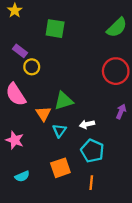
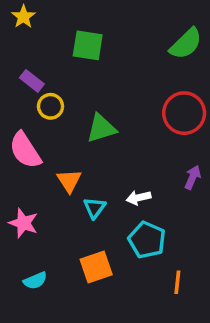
green triangle: (64, 101) -> (101, 128), moved
orange line: (91, 183) -> (177, 282), moved

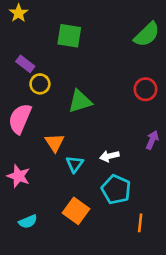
red circle: (184, 113) -> (145, 89), size x0.7
pink semicircle: (25, 150) -> (20, 119), turned 56
orange square: (96, 267) -> (76, 211), turned -35

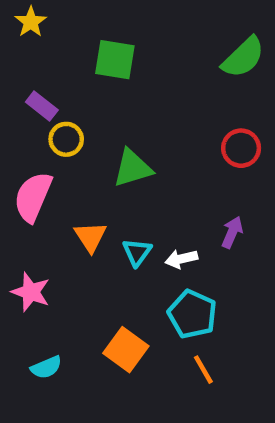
purple arrow: (152, 140) -> (232, 232), moved
cyan triangle: (75, 164) -> (137, 252), moved
orange line: (140, 223) -> (203, 370), moved, turned -36

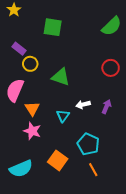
green triangle: (133, 168) -> (61, 77), turned 36
orange triangle: (90, 237) -> (32, 109), moved
white arrow: (181, 259) -> (83, 105), moved
pink star: (31, 292) -> (32, 131), moved
cyan semicircle: (46, 367) -> (21, 169), size x1.6

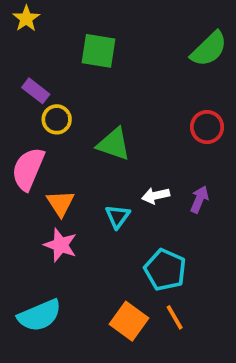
orange square: (58, 160) -> (129, 321), moved

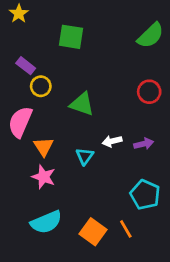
purple arrow: (199, 199) -> (144, 144), turned 54
cyan pentagon: (165, 270) -> (145, 195), moved
cyan semicircle: (40, 315) -> (46, 222), moved

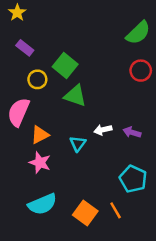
green square: (71, 37) -> (65, 66), moved, turned 30
purple rectangle: (26, 66) -> (25, 48), moved
red circle: (149, 92) -> (141, 71), moved
purple arrow: (144, 144) -> (132, 132), turned -150
orange triangle: (44, 147) -> (40, 135), turned 36

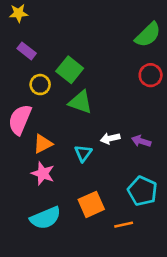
yellow star: (17, 13) -> (19, 13), turned 30
orange line: (116, 210) -> (124, 225), turned -72
orange square: (85, 213) -> (91, 204), moved, turned 30

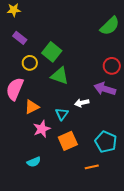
red circle: (151, 75) -> (112, 66), moved
purple arrow: (141, 141) -> (105, 89), moved, size x1.5
pink star: (43, 173) -> (42, 129), moved, turned 30
orange square: (91, 204) -> (68, 141), moved
cyan semicircle: (45, 218) -> (34, 162), size x0.6

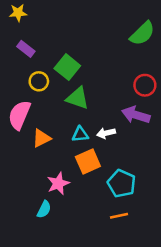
cyan triangle: (62, 114) -> (80, 134), moved, turned 48
pink star: (42, 129) -> (58, 183), moved
orange square: (68, 141) -> (88, 162), moved
cyan pentagon: (106, 142) -> (122, 183), moved
cyan semicircle: (34, 162) -> (44, 209), turned -40

